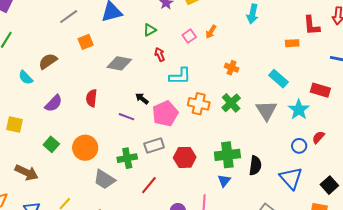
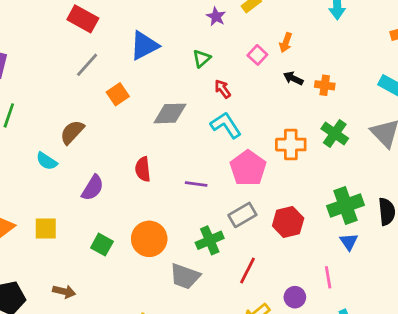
cyan L-shape: (180, 76) -> (226, 125), moved, turned -110
black arrow: (142, 99) -> (293, 78), moved
brown arrow: (27, 172) -> (64, 291), moved, size x0.7

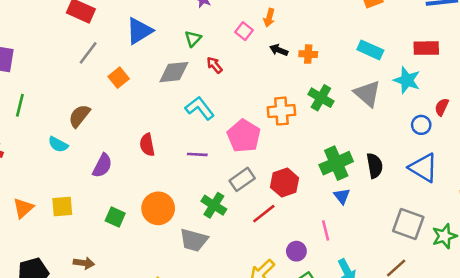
gray diamond: (170, 113) -> (174, 72), moved
cyan L-shape: (226, 125) -> (200, 108), moved
green cross: (210, 240) -> (214, 205), turned -30
red line: (248, 271) -> (264, 214), moved, turned 30

